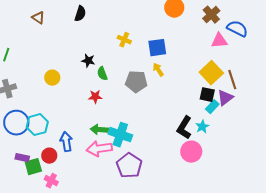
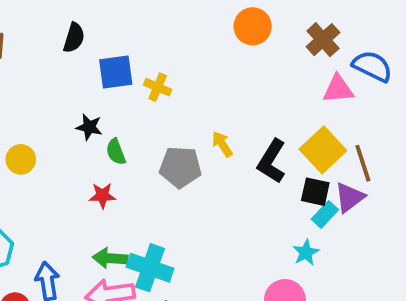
blue square: (157, 48) -> (116, 72), moved
black L-shape: (184, 128) -> (272, 161), moved

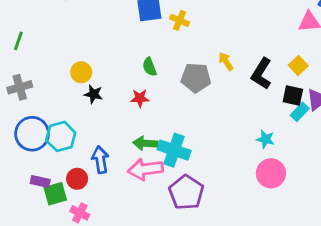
black star: (89, 127) -> (93, 94), moved
yellow square: (323, 150) -> (298, 65), size x0.6
cyan star: (306, 252) -> (266, 139), moved, turned -30

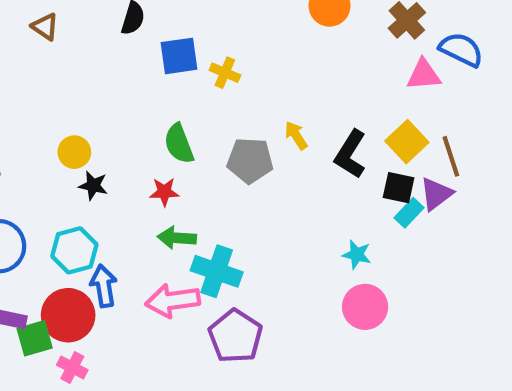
yellow square: (298, 65) -> (407, 142), size x1.4
green semicircle: (149, 67) -> (179, 144), size x1.4
cyan hexagon: (61, 136) -> (74, 250), moved
green arrow: (145, 143) -> (177, 238), moved
red circle: (77, 179) -> (68, 315), size x1.6

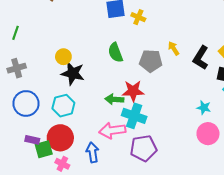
black star: (93, 186) -> (73, 73), size x1.6
red star: (164, 192) -> (133, 91), moved, size x1.5
blue arrow: (104, 286) -> (93, 152), moved
purple pentagon: (235, 336) -> (143, 148), turned 30

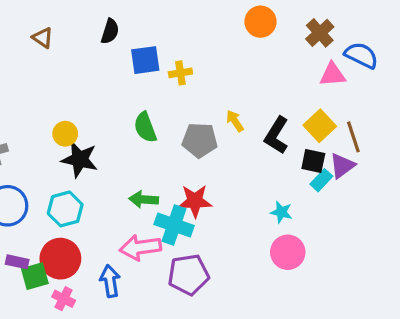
yellow cross: (138, 17) -> (180, 73), turned -32
red star: (133, 91) -> (195, 201), moved

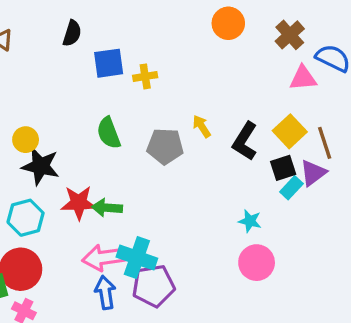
black square: (313, 161) -> (283, 168), turned -30
red star: (195, 201) -> (79, 203), moved
cyan cross: (174, 225) -> (137, 258), moved
blue arrow: (110, 281) -> (105, 292), moved

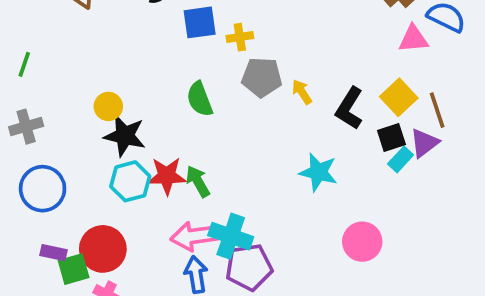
gray pentagon: (165, 146) -> (262, 77), moved
green arrow: (107, 208) -> (198, 181), turned 56
cyan hexagon: (26, 218) -> (130, 181), moved
cyan star: (250, 221) -> (318, 172), moved, size x1.5

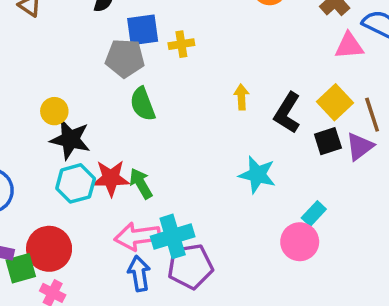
gray pentagon: (262, 77) -> (125, 58), moved
yellow arrow: (302, 92) -> (241, 97), turned 30
cyan rectangle: (401, 159) -> (314, 213), moved
cyan cross: (231, 236) -> (173, 236), turned -36

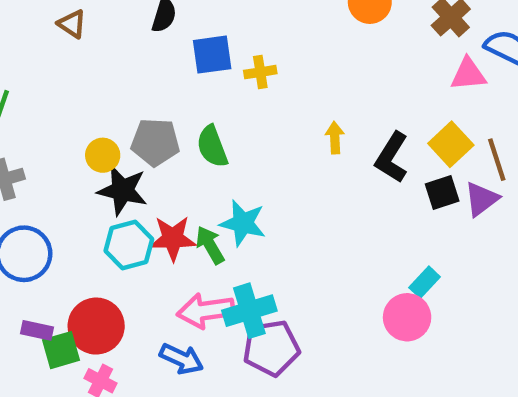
gray pentagon: (125, 58) -> (155, 142), moved
cyan star: (257, 175) -> (243, 223), moved
blue arrow: (139, 273) -> (182, 359), moved, turned 124

